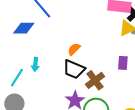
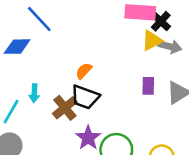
brown cross: (95, 80) -> (65, 108), moved

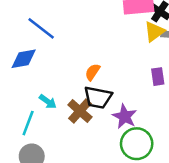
cyan arrow: (34, 93) -> (48, 102), turned -48
purple star: (88, 138) -> (125, 116), moved

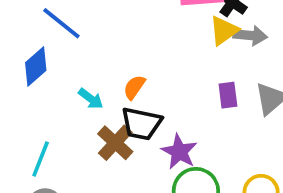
blue diamond: (24, 59) -> (36, 67), turned -32
cyan arrow: (48, 102) -> (91, 99), moved

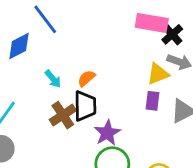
yellow triangle: (224, 31) -> (158, 74), moved
black trapezoid: (141, 124) -> (85, 106), turned -116

